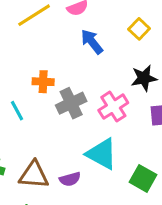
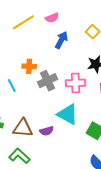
blue arrow: (92, 42) -> (61, 40), turned 66
pink cross: (113, 107) -> (75, 83), turned 30

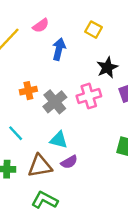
cyan line: (12, 85) -> (16, 133), moved
cyan triangle: (68, 114) -> (59, 140), moved, size x0.7

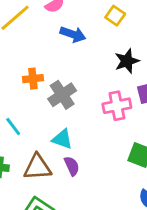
blue arrow: (59, 49) -> (73, 34), turned 90
pink cross: (89, 96) -> (117, 106), moved
purple semicircle: (69, 162) -> (72, 166), turned -91

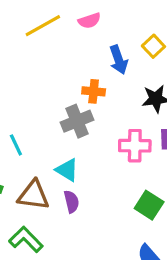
blue arrow: (73, 34) -> (119, 60), moved, turned 40
orange cross: (33, 79) -> (94, 91), moved

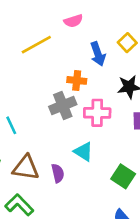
yellow line: (43, 26) -> (36, 45), moved
pink cross: (135, 146) -> (97, 113), moved
cyan triangle: (67, 170) -> (84, 152), moved

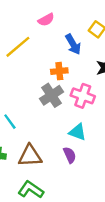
pink cross: (97, 113) -> (83, 96), turned 30
purple semicircle: (58, 173) -> (70, 155), moved

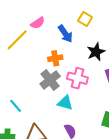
pink semicircle: (46, 20) -> (38, 23), moved
cyan triangle: (78, 132) -> (65, 103), moved

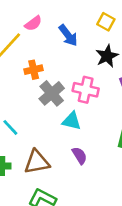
yellow square: (85, 19) -> (106, 22), moved
orange cross: (55, 58) -> (34, 70), moved

